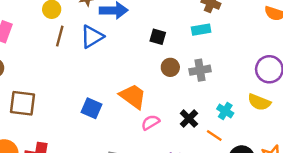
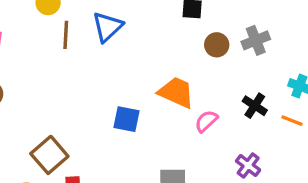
brown square: (23, 103) -> (49, 155), moved, turned -36

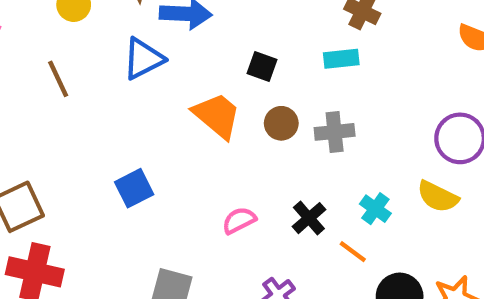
brown line: (66, 35) -> (58, 79), moved, turned -44
orange trapezoid: (176, 92) -> (217, 116), moved
blue square: (126, 119) -> (134, 188), turned 36

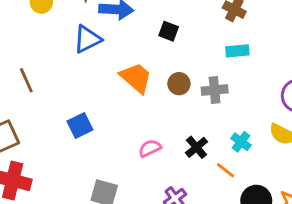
cyan rectangle: (341, 59) -> (237, 51), moved
black square: (262, 67) -> (169, 31), moved
brown line: (58, 79) -> (26, 80), moved

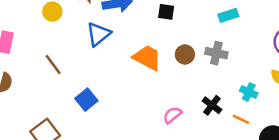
brown line: (26, 80) -> (53, 65), moved
gray cross: (215, 90) -> (216, 53), turned 30
blue square: (80, 126) -> (86, 100), moved

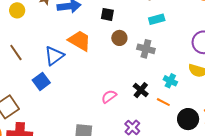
blue triangle: (98, 34) -> (54, 56), moved
brown circle: (185, 55) -> (119, 38), moved
orange trapezoid: (147, 58) -> (80, 41), moved

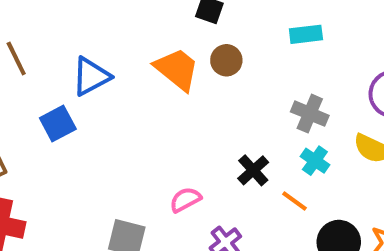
orange trapezoid: (80, 41) -> (177, 69), moved
gray cross: (146, 49) -> (310, 114), moved
pink semicircle: (109, 96) -> (185, 200), moved

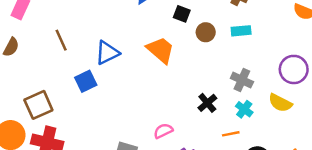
brown circle: (226, 60) -> (206, 32), moved
black cross: (253, 170) -> (207, 103), moved
orange line: (295, 201) -> (231, 134), turned -49

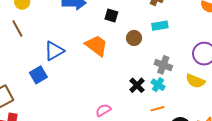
brown circle: (206, 32) -> (134, 38), moved
brown line: (61, 40) -> (17, 28), moved
cyan cross: (244, 109) -> (158, 85), moved

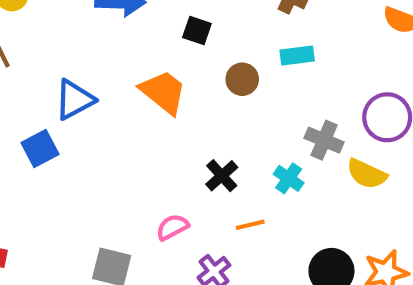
gray cross: (163, 65) -> (324, 140), moved
black cross: (137, 85) -> (222, 176), moved
orange line: (158, 109) -> (250, 225), moved

